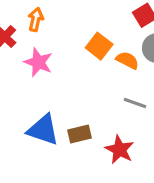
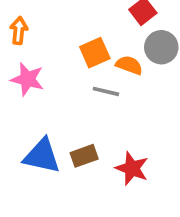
orange square: (99, 46) -> (95, 53), turned 35
gray line: (135, 103) -> (106, 91), moved

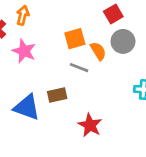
orange semicircle: (129, 65) -> (98, 51), turned 30
brown rectangle: (84, 156) -> (57, 95), moved

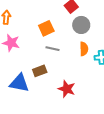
orange semicircle: (98, 51) -> (84, 49), moved, turned 40

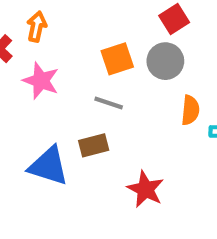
gray circle: (81, 25) -> (165, 61), moved
gray line: (52, 49) -> (109, 103), moved

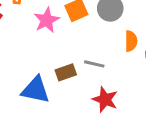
pink star: (41, 81) -> (47, 20), moved, turned 30
gray line: (109, 103) -> (94, 64), moved

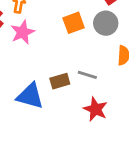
pink star: (47, 20) -> (23, 32), moved

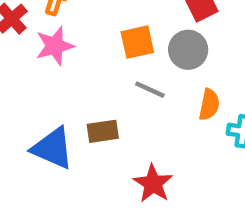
gray line: (87, 75) -> (150, 90), moved

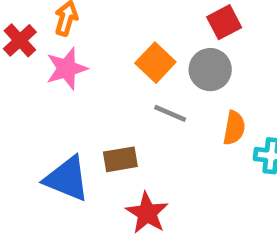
orange square: (137, 42) -> (155, 63), turned -33
red star: (153, 184) -> (147, 213), moved

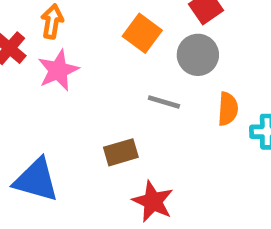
orange square: (155, 63) -> (142, 33), moved
blue triangle: (67, 179) -> (36, 180), moved

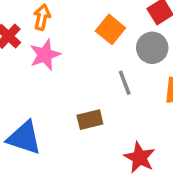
gray line: (164, 102) -> (125, 83), turned 50
red star: (153, 202) -> (140, 157), moved

